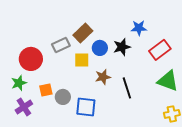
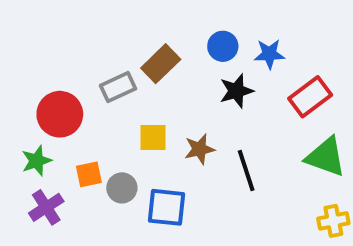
blue circle: (100, 48) -> (223, 46), moved
yellow square: (82, 60) -> (153, 137), moved

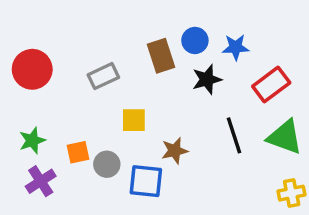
brown rectangle: (161, 64) -> (161, 56), moved, turned -64
red circle: (60, 114) -> (32, 69), moved
brown star: (200, 149) -> (175, 151), moved
black line: (246, 170) -> (234, 135), moved

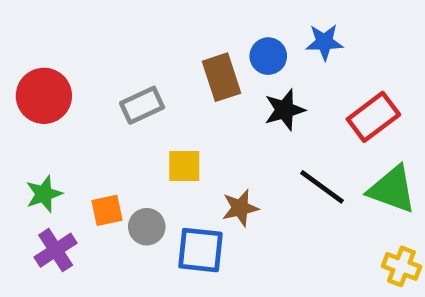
blue star: (236, 47) -> (324, 42), moved
black line: (234, 135) -> (322, 187), turned -36
yellow cross: (292, 193) -> (401, 266), turned 32

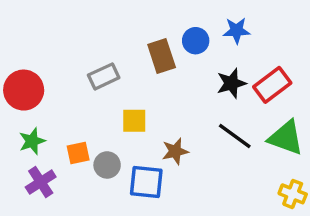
red circle: (44, 96) -> (24, 90), moved
black star: (285, 110) -> (231, 83), moved

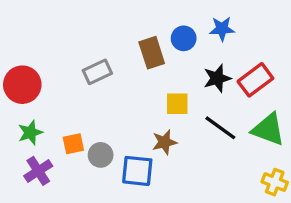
yellow square: (134, 121) -> (177, 104), moved

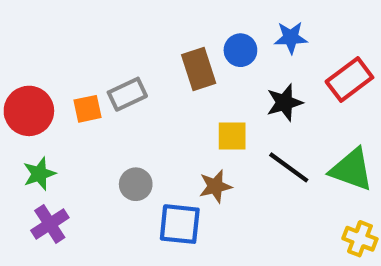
red rectangle: (255, 80) -> (349, 79), moved
orange square: (73, 144) -> (88, 109), moved
gray circle: (101, 155) -> (136, 184), moved

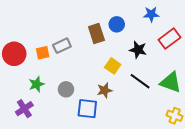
blue star: (291, 38) -> (151, 14), moved
black star: (284, 103) -> (138, 50), turned 30
yellow square: (232, 136) -> (113, 66), turned 35
green star: (39, 174) -> (37, 84), moved

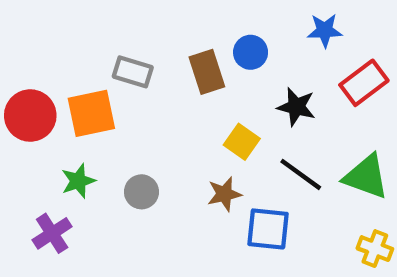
gray rectangle: (62, 46) -> (133, 72), moved, turned 42
orange square: (43, 53) -> (91, 113), size x1.6
blue square: (87, 109) -> (268, 229), moved

